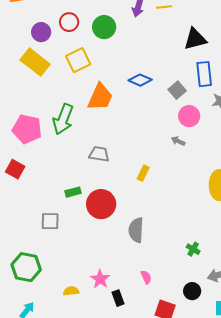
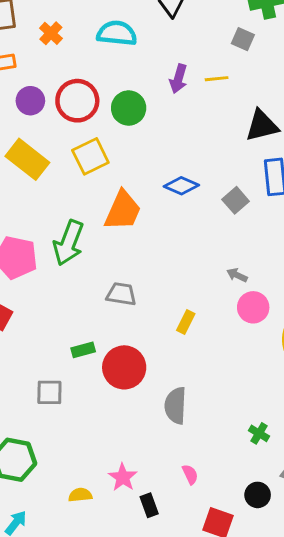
red circle: (69, 22) -> (77, 101), size x1.5
purple circle: (41, 32) -> (30, 101), moved
pink circle: (189, 116) -> (253, 307), moved

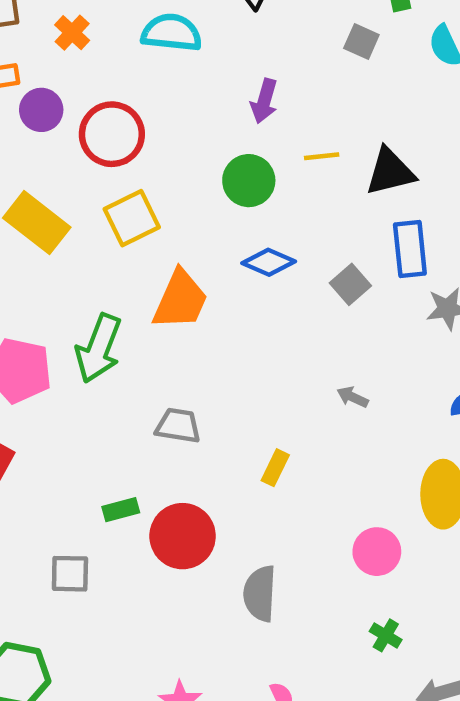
yellow line: (217, 79) -> (322, 156), moved
purple circle: (30, 101) -> (41, 110), moved
green circle: (129, 108) -> (249, 181), moved
pink circle: (253, 307) -> (377, 552), moved

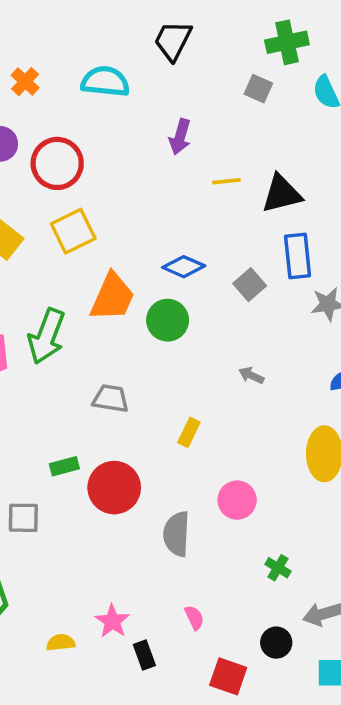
green circle: (249, 181) -> (168, 320), moved
pink circle: (377, 552) -> (237, 500), moved

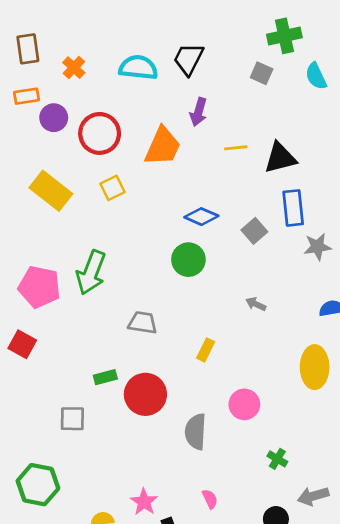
black trapezoid: (173, 41) -> (188, 59), moved
yellow square: (73, 231) -> (112, 188), size x0.7
orange trapezoid: (112, 297) -> (163, 146), moved

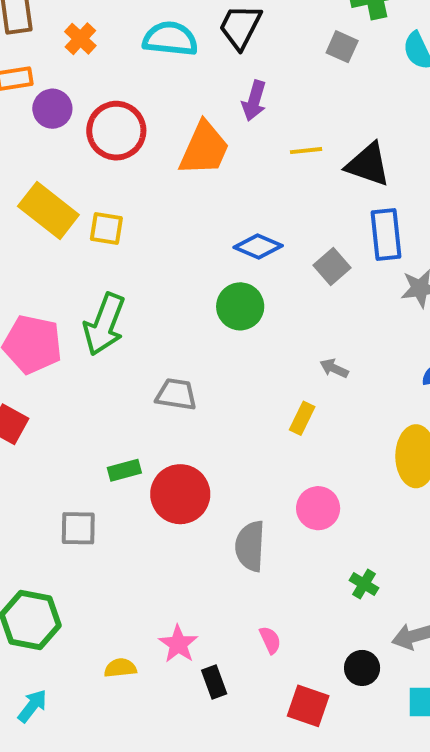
black triangle: (280, 158) -> (368, 165), turned 33
yellow square: (112, 188) -> (106, 228), moved, turned 35
yellow rectangle: (206, 350) -> (302, 418), moved

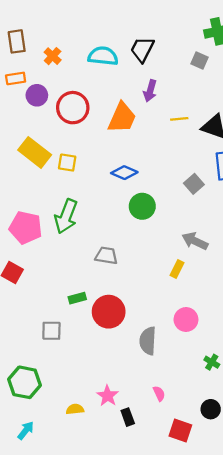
blue diamond: (258, 246) -> (124, 173), moved
gray arrow: (334, 368) -> (195, 241), size x1.6

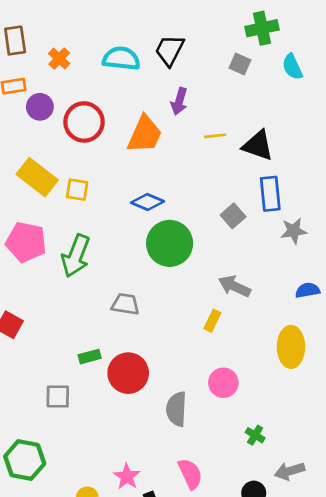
green circle: (142, 206) -> (170, 243), size x1.4
pink pentagon: (26, 228) -> (26, 242), moved
pink semicircle: (159, 394) -> (190, 474), size x1.6

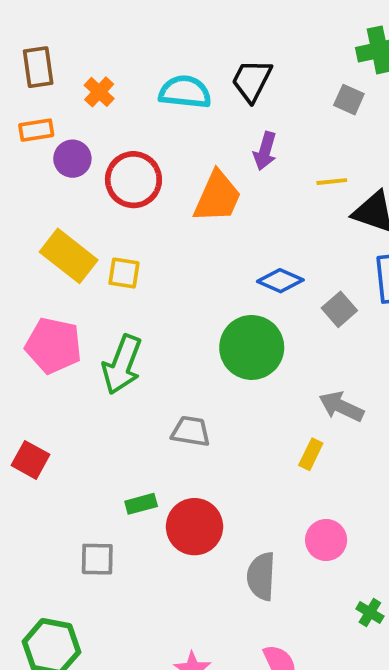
yellow line: (215, 136) -> (332, 182), moved
blue diamond: (147, 202) -> (280, 281), moved

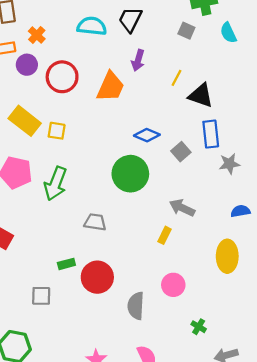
orange cross: (99, 92) -> (37, 35), moved
yellow line: (332, 182) -> (177, 78), turned -56

